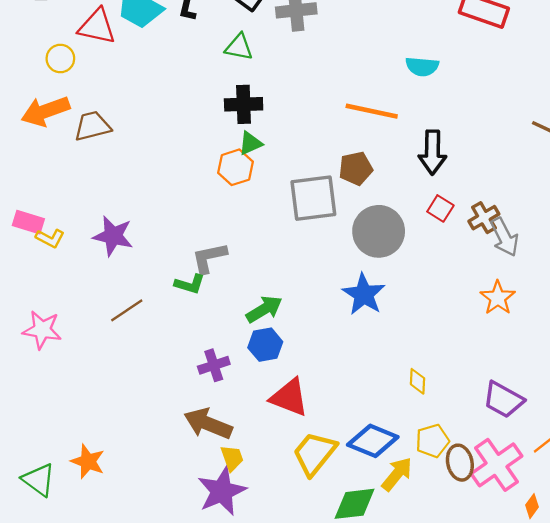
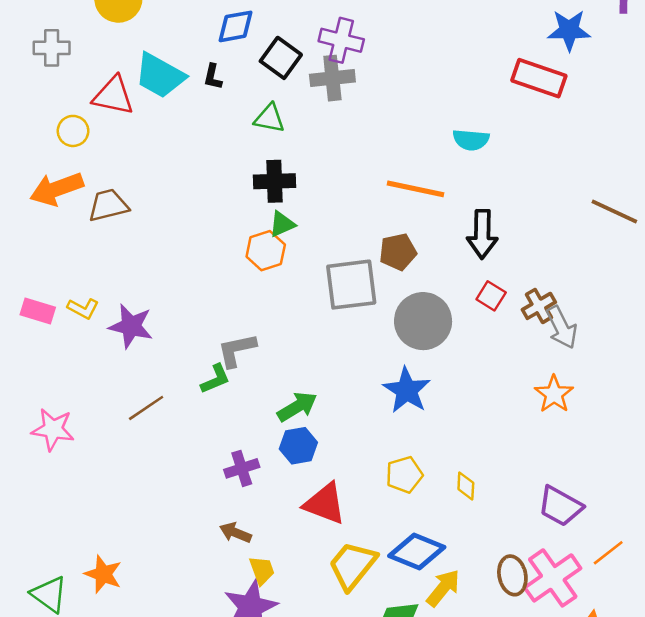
yellow L-shape: (50, 238) -> (83, 308), moved
green L-shape: (190, 284) -> (215, 379), turned -40
brown arrow: (208, 424) -> (235, 533), size x0.6
yellow pentagon: (432, 441) -> (404, 475), moved

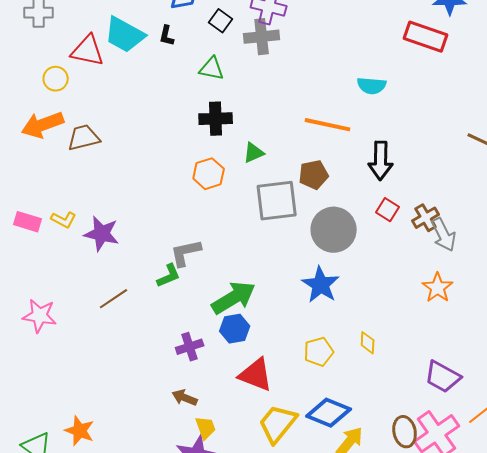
black square: (281, 58) -> (221, 21), size x0.7
green triangle: (282, 224) -> (254, 153), moved
green arrow: (297, 407) -> (234, 298), size x1.4
yellow diamond: (466, 486) -> (368, 343), moved

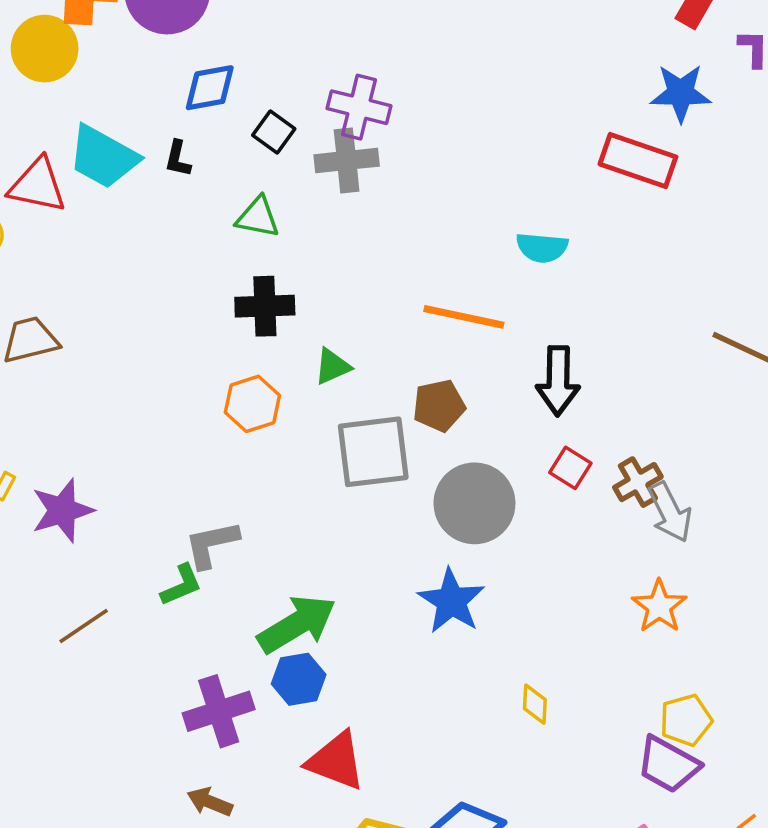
purple star: (102, 234) -> (62, 510), turned -30
purple cross: (190, 347) -> (219, 711), size x1.4
yellow pentagon: (319, 352) -> (686, 720), moved

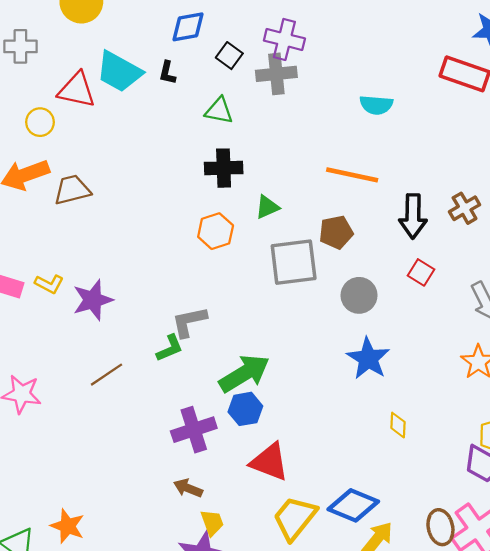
cyan semicircle: (542, 248) -> (376, 105), moved
brown cross: (638, 482) -> (465, 208), moved
gray circle: (474, 503) -> (359, 295), size x0.7
blue star: (451, 601) -> (368, 358), moved

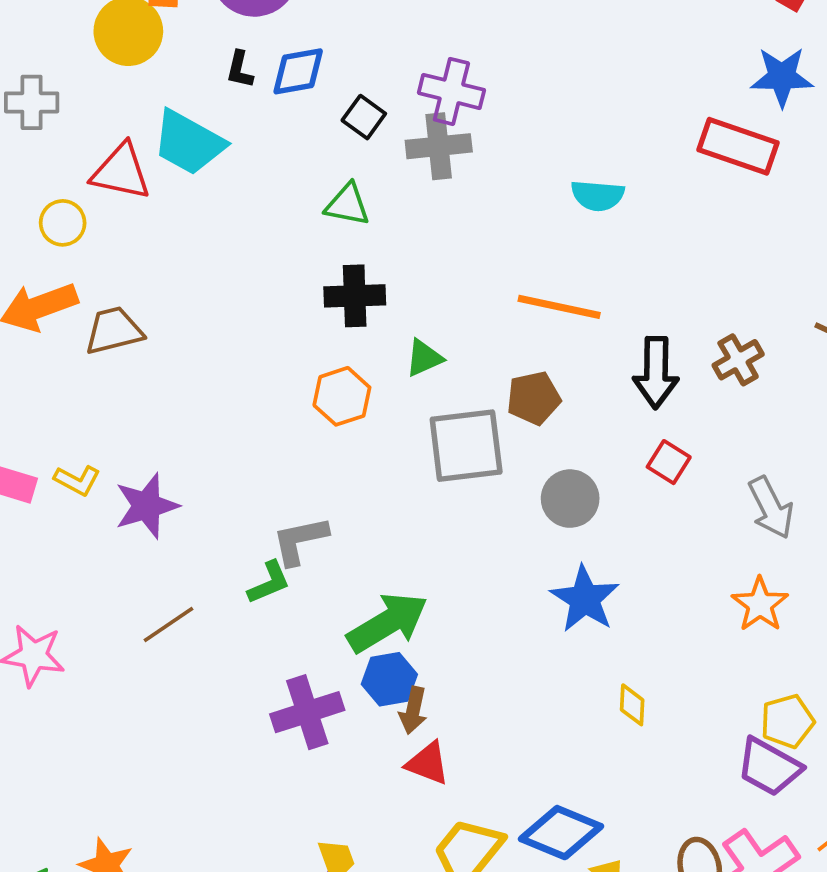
black L-shape: (167, 73) -> (240, 70), moved
red triangle: (269, 462) -> (428, 763), size x0.7
brown arrow: (188, 488) -> (413, 710), moved, turned -100

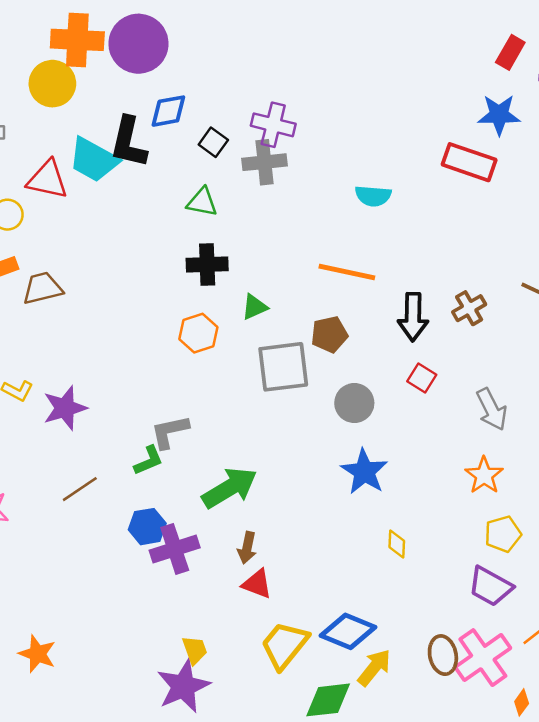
black L-shape: (240, 70) -> (128, 142), moved, size x2.0
blue hexagon: (389, 679) -> (147, 527), moved
yellow pentagon: (787, 721) -> (503, 534), moved

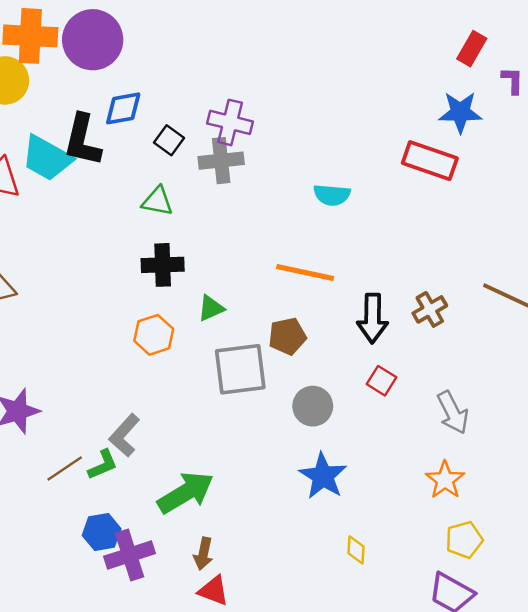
gray L-shape: (170, 432) -> (124, 435), turned -36
brown line: (80, 489) -> (65, 468), moved

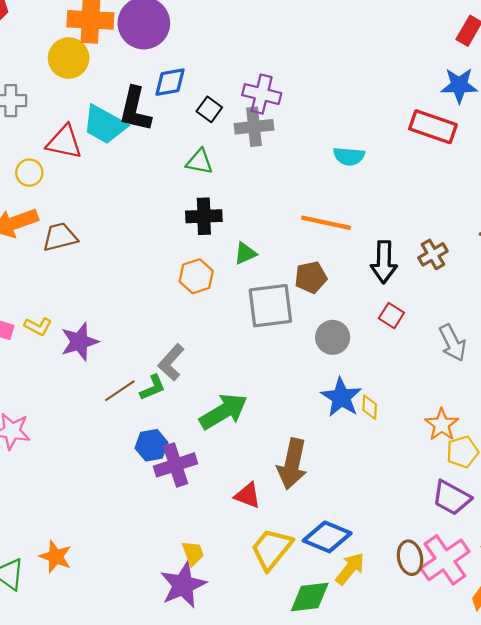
orange star: (445, 480) -> (442, 425), moved
yellow diamond: (356, 550) -> (370, 407), moved
brown arrow: (203, 554) -> (292, 464), moved, size x1.8

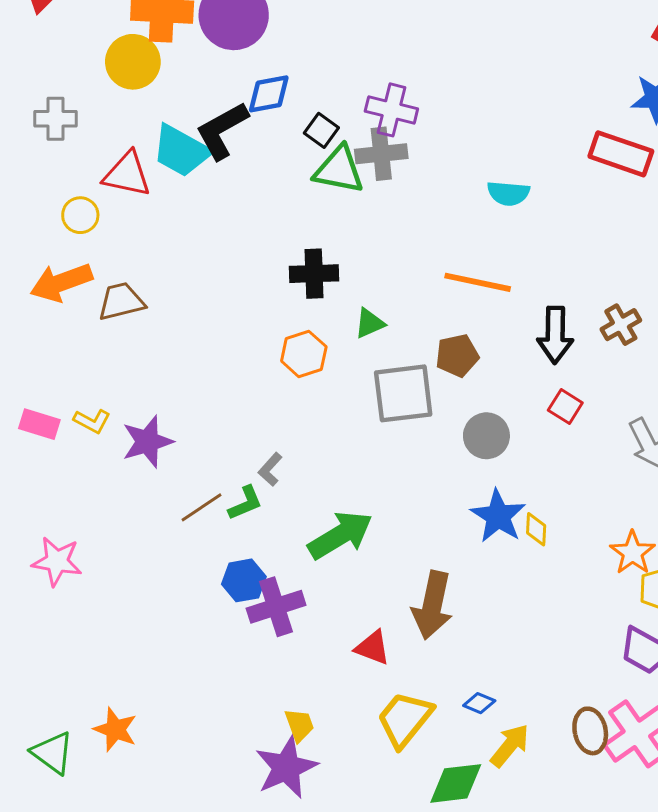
black L-shape: (135, 109) -> (222, 130), turned 48
green triangle: (199, 162) -> (339, 170), moved, size x1.4
gray L-shape: (171, 362) -> (270, 469), size x0.7
blue diamond: (327, 537) -> (479, 703), size x0.5

